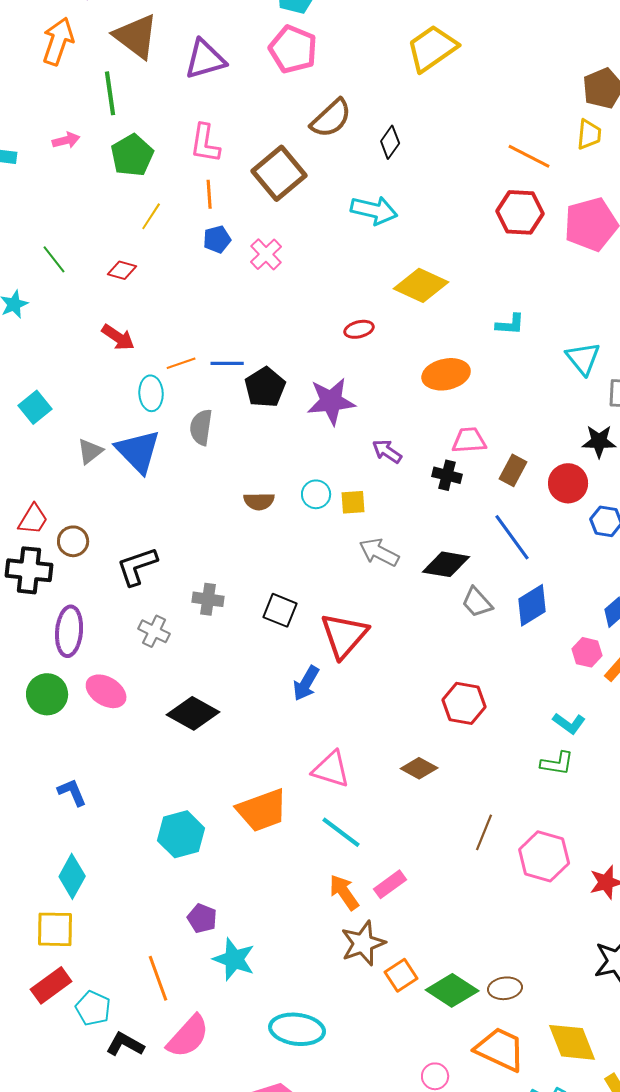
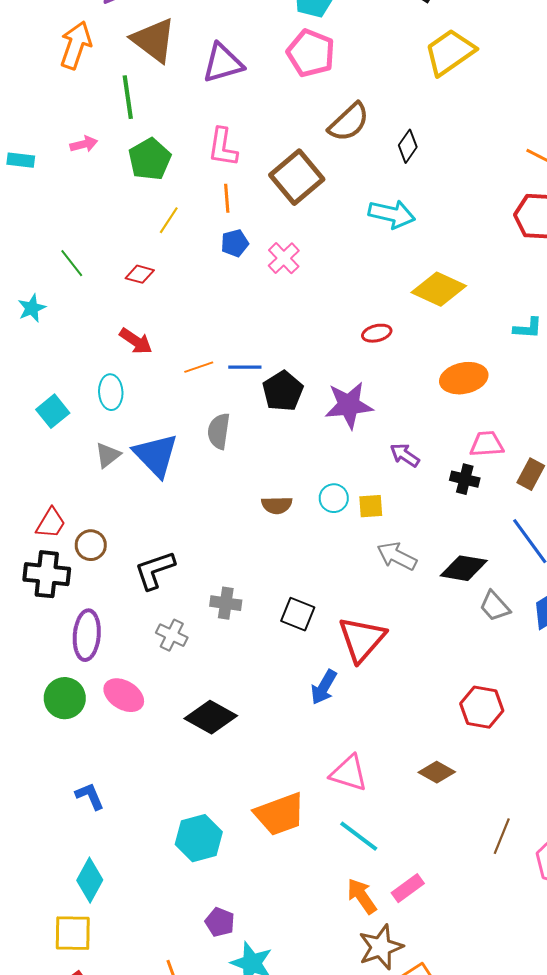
cyan ellipse: (151, 393) -> (111, 392), moved

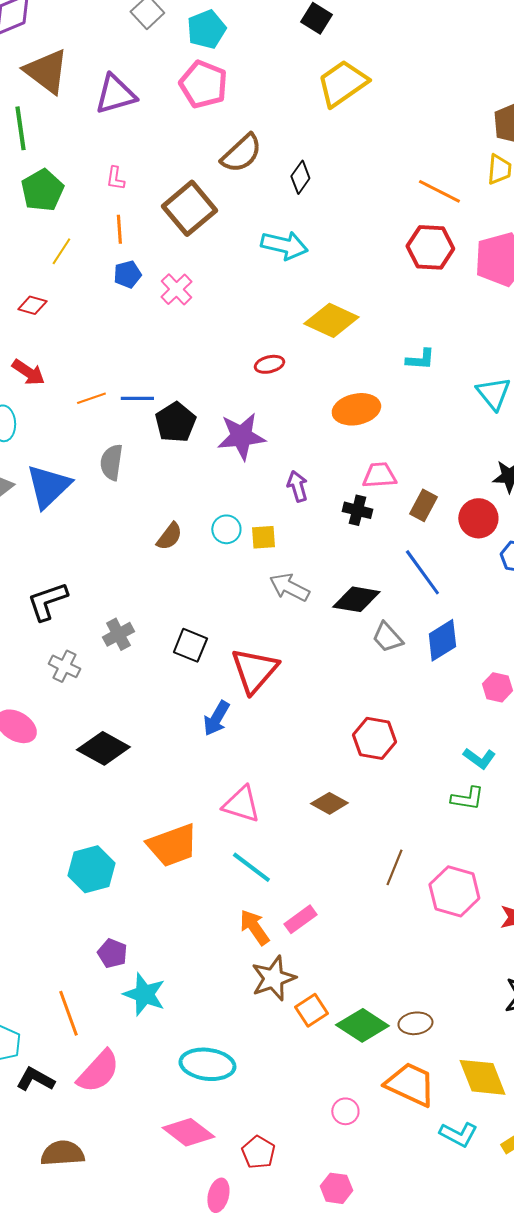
pink L-shape: (223, 147) -> (115, 178), size x0.6
blue triangle: (156, 455) -> (48, 486), turned 30
purple arrow: (405, 455) -> (297, 486), turned 40
brown semicircle: (277, 505) -> (169, 536), turned -52
gray cross: (226, 603) -> (118, 634), turned -36

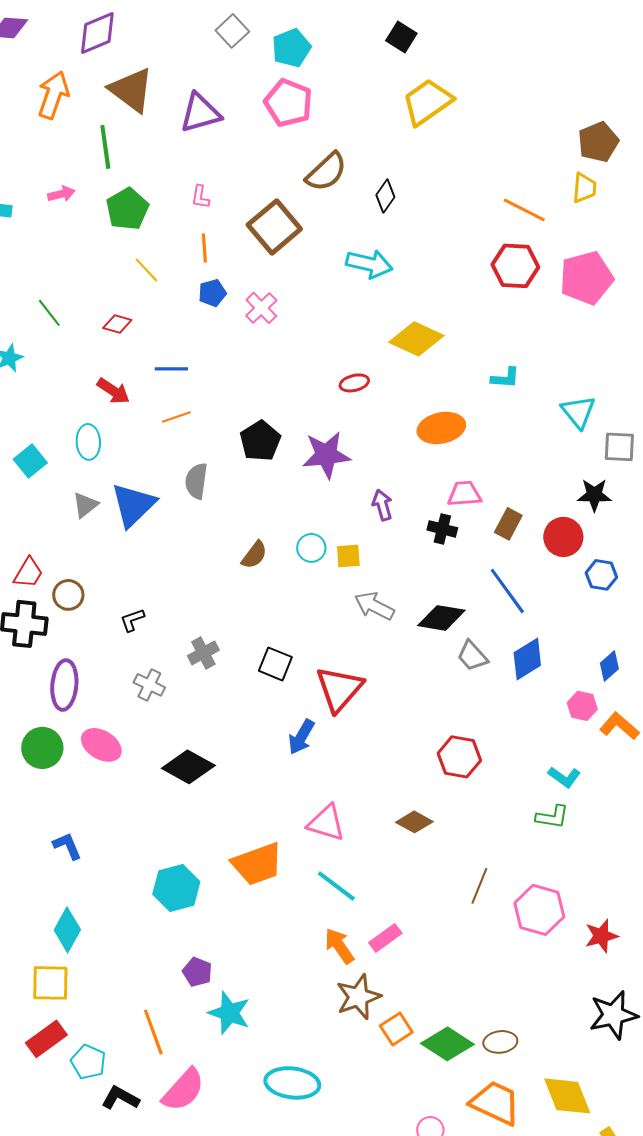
yellow line: (61, 251) -> (146, 270), turned -76
blue line: (137, 398) -> (171, 369), moved
black L-shape: (47, 601) -> (132, 620), size x0.6

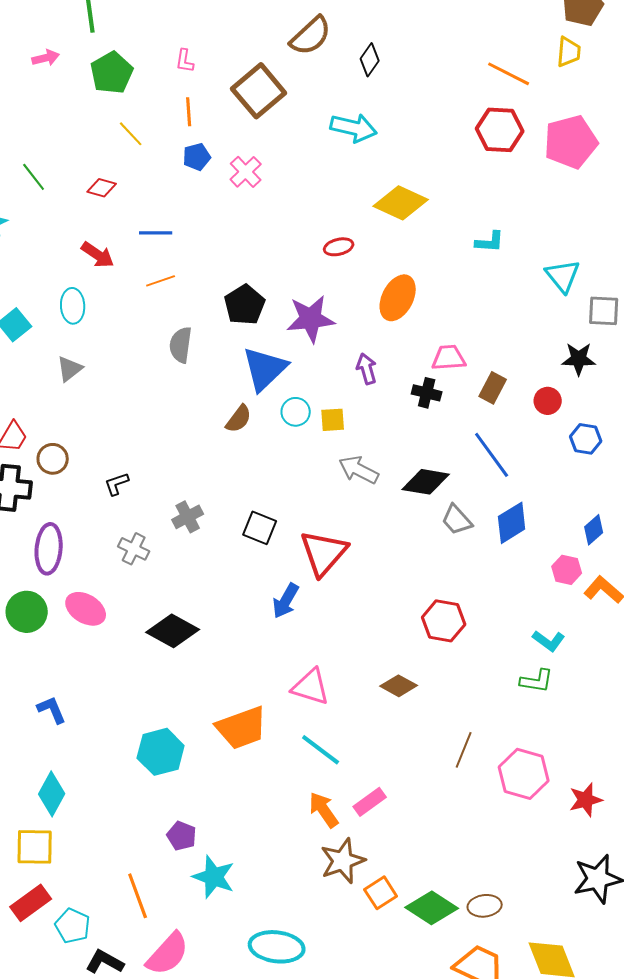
orange ellipse: (441, 428) -> (398, 298), moved, turned -51
blue triangle: (133, 505) -> (265, 369), moved
red circle: (563, 537) -> (548, 401), size x0.7

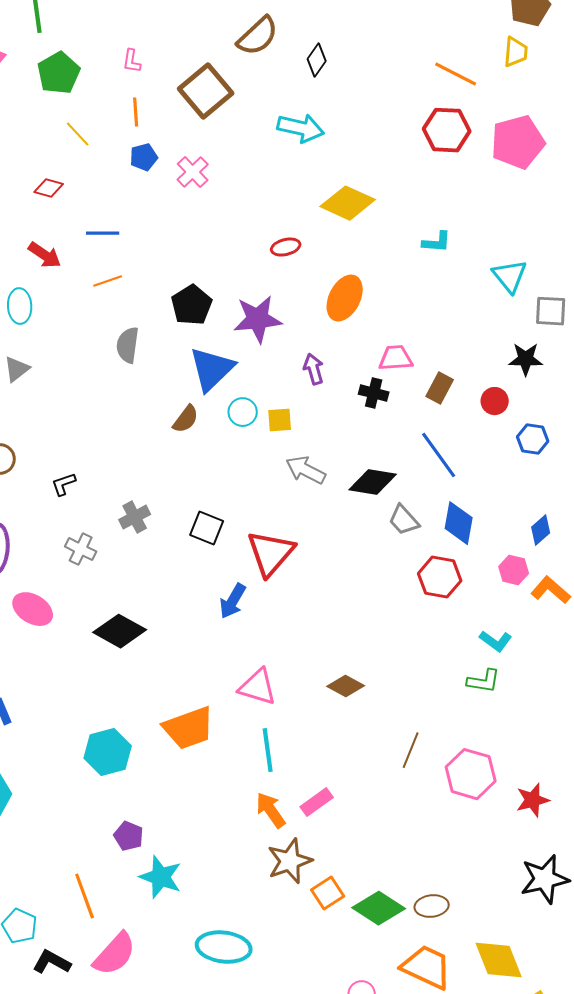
blue diamond: (512, 523) -> (459, 523), turned -48
red hexagon: (444, 621) -> (440, 577), moved
cyan line: (321, 750) -> (268, 750), turned 45

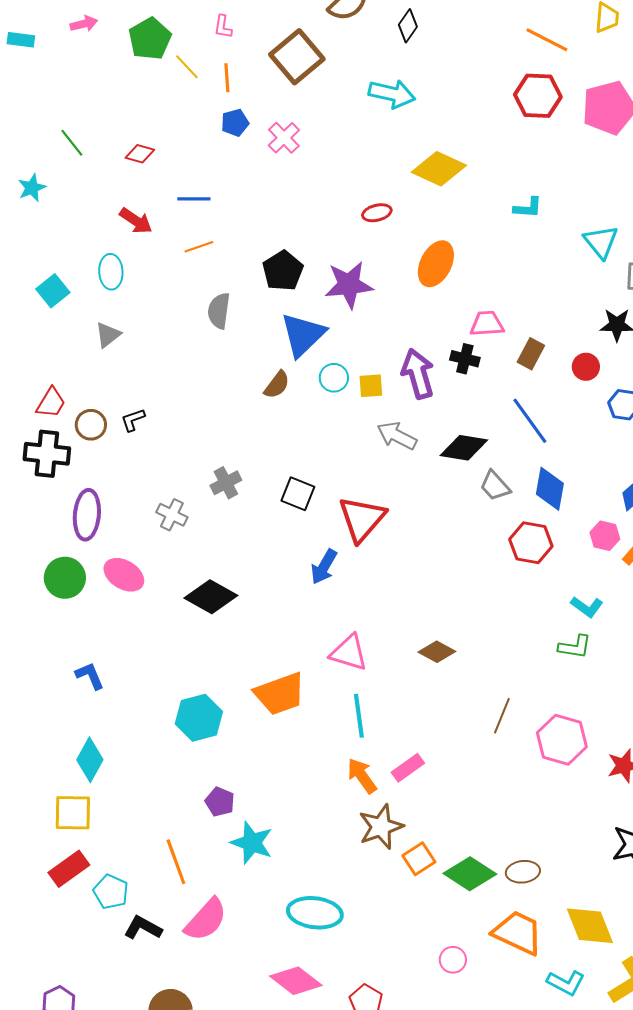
yellow line: (78, 134) -> (187, 67), moved
purple arrow: (314, 369) -> (418, 374), moved, size x1.6
black L-shape: (64, 484) -> (133, 420), moved

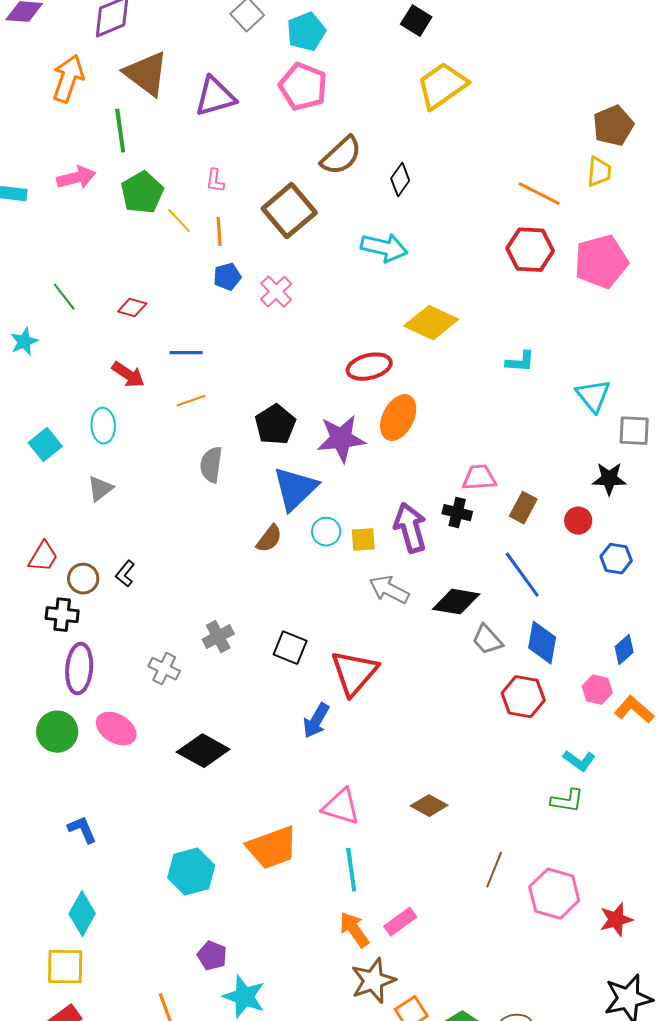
pink arrow: (84, 24) -> (76, 178), size x1.4
red ellipse: (377, 213) -> (369, 367), size x1.5
orange ellipse: (436, 264) -> (398, 418), moved
black L-shape: (133, 420) -> (125, 574), turned -32
black cross: (47, 454) -> (62, 615), moved, size x0.7

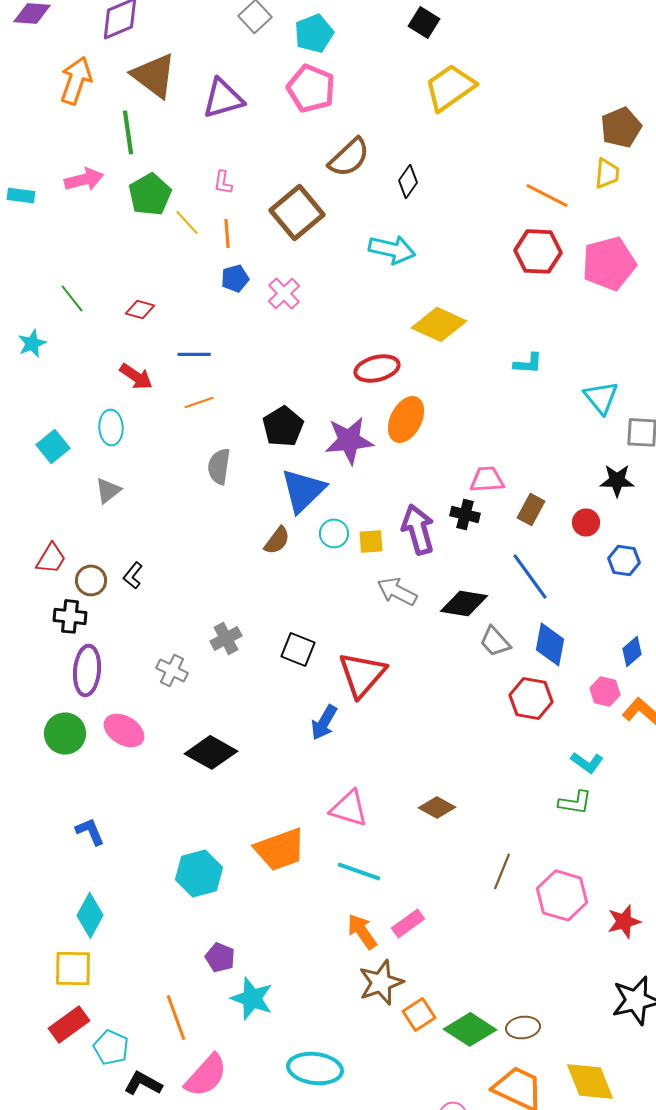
cyan line: (351, 870) -> (359, 871), turned -63

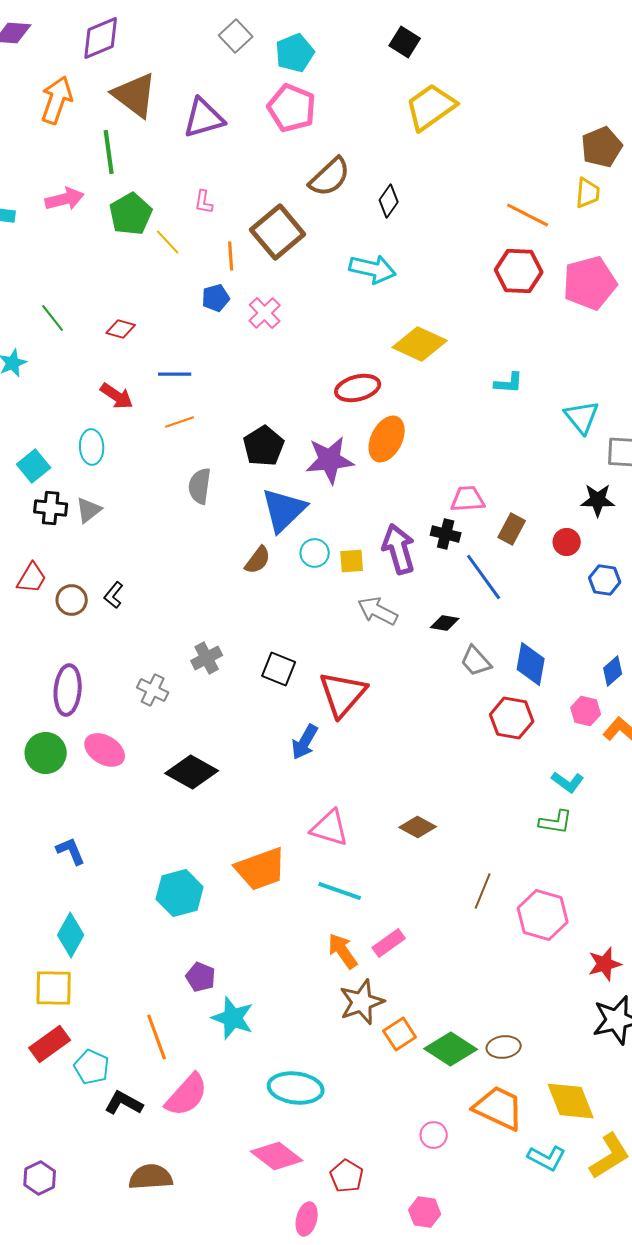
orange line: (227, 233) -> (231, 256), moved
blue line: (530, 576) -> (484, 577), moved
black diamond: (464, 603) -> (445, 623), size x0.6
black cross: (70, 616) -> (51, 508), moved
red star: (624, 921) -> (605, 964), moved

